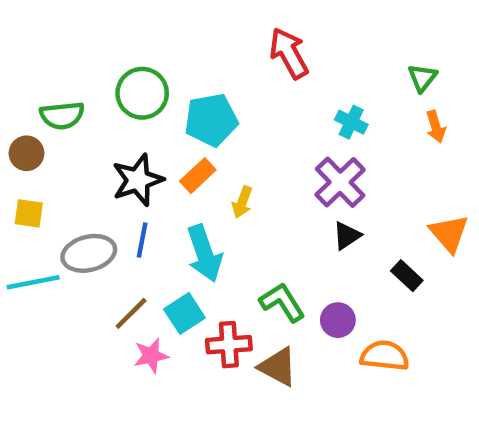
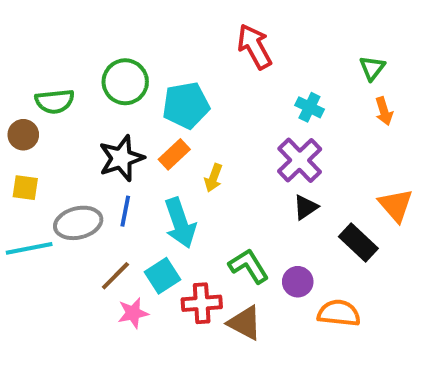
black rectangle: (407, 276) -> (358, 242), size x1.4

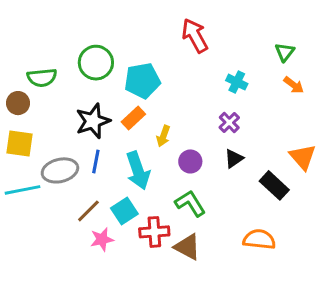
orange arrow: (384, 111) -> (294, 85), turned -36
purple cross: (300, 160) -> (229, 123), size x0.6
yellow square: (25, 188) -> (19, 144), size x1.4
purple circle: (298, 282) -> (190, 161), moved

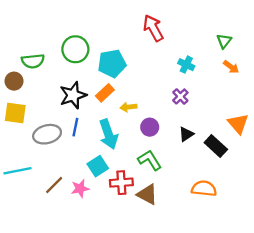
yellow arrow: (163, 136) -> (128, 107), turned 63
black triangle: (234, 158) -> (186, 134), moved
cyan line: (22, 190) -> (18, 171), moved
brown line: (88, 211) -> (54, 185), moved

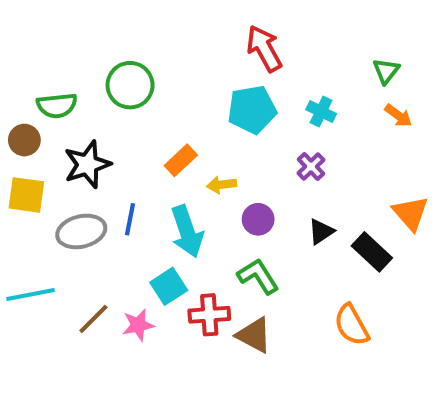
cyan pentagon: (112, 63) -> (252, 110), moved
black star: (73, 95) -> (87, 164), moved
orange semicircle: (204, 188) -> (352, 325), turned -125

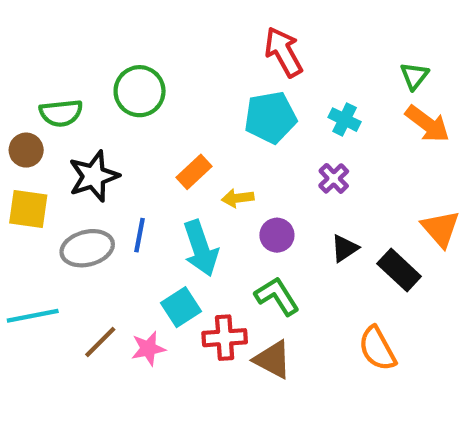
orange arrow: (398, 116) -> (427, 124), size x1.5

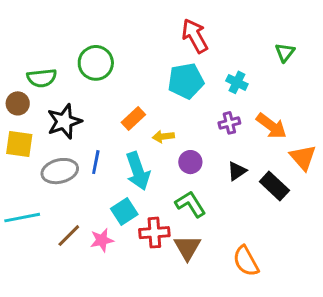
orange arrow: (427, 124) -> (271, 126), moved
purple cross: (334, 178) -> (229, 123), turned 30
orange semicircle: (377, 349) -> (246, 261), moved
brown triangle: (273, 359) -> (187, 248), turned 32

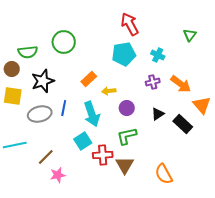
green L-shape: (190, 204) -> (127, 136), turned -70
pink star: (102, 240) -> (58, 175), moved

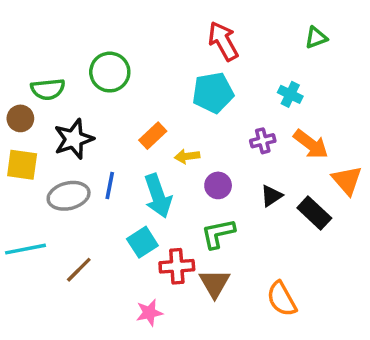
green triangle: (190, 35) -> (316, 38), moved, turned 32
cyan cross: (158, 55) -> (290, 94), moved
pink star: (58, 175) -> (149, 313), moved

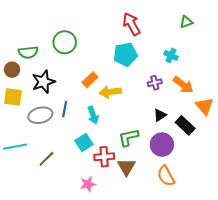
yellow arrow: (187, 156) -> (110, 92), size x1.5
purple circle: (218, 185) -> (162, 145), moved, size x1.5
cyan arrow: (158, 196) -> (93, 115), size x0.7

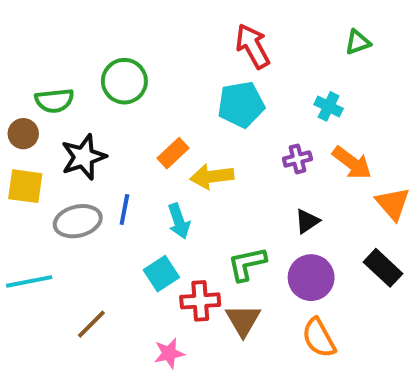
black rectangle: (185, 125) -> (383, 268), moved
brown line: (46, 159) -> (91, 324), moved

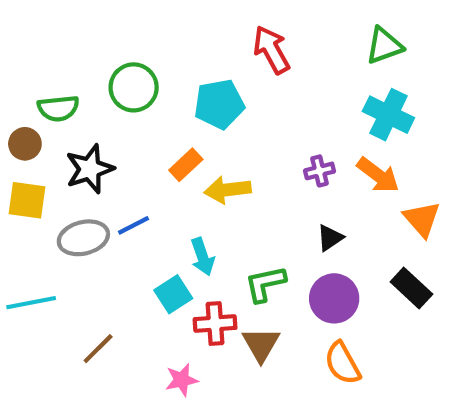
green triangle: (358, 42) -> (384, 46), size x1.4
cyan pentagon: (241, 104) -> (219, 104), moved
cyan cross: (329, 106) -> (388, 115), moved, size x1.6
blue line: (124, 210) -> (134, 225), turned 52
cyan arrow: (179, 221) -> (202, 257), moved

